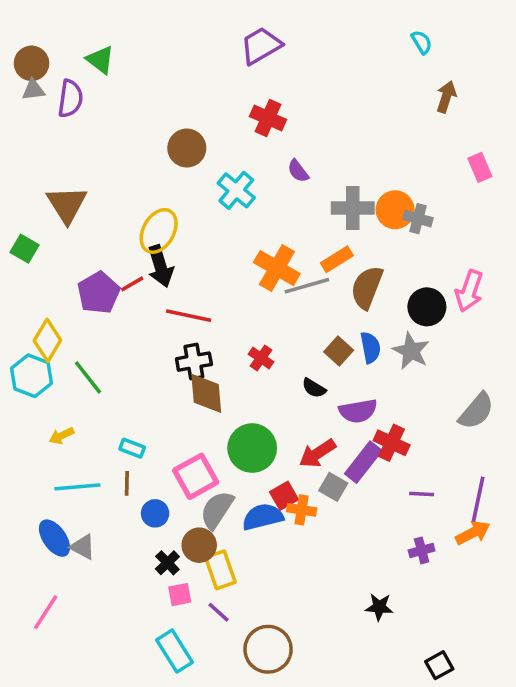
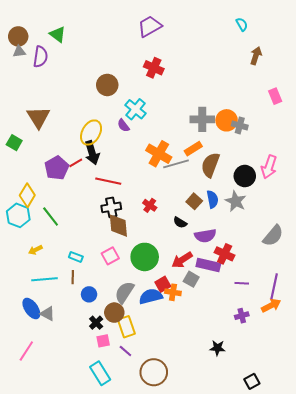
purple semicircle: (298, 171) -> (123, 125), moved
purple rectangle: (363, 462) -> (208, 265), turned 65
pink square: (196, 476) -> (110, 256), moved, size x0.7

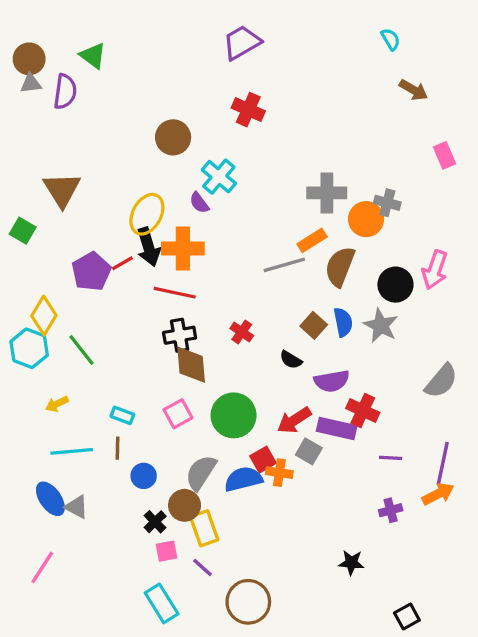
brown arrow: (256, 56) -> (413, 90), turned 102
orange circle: (227, 120) -> (366, 219), moved
orange cross: (159, 154) -> (183, 249), moved, turned -30

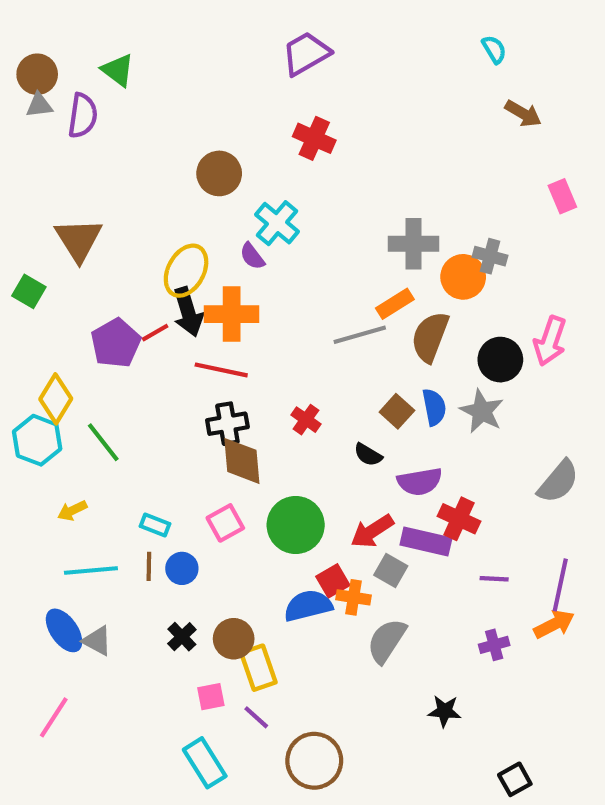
gray semicircle: (201, 473) -> (387, 641), moved
blue circle: (144, 476) -> (182, 568), moved
black cross: (155, 522) -> (182, 637), moved

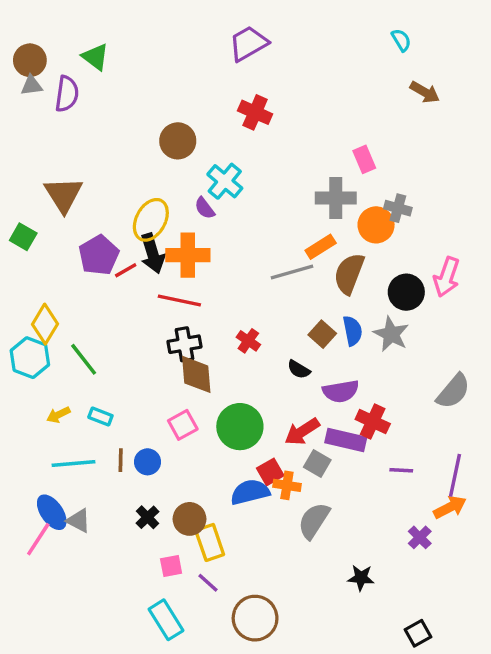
pink rectangle: (562, 196) -> (364, 159), moved
purple pentagon: (116, 343) -> (99, 255), moved
cyan rectangle: (155, 525) -> (100, 416), moved
purple cross: (494, 645) -> (420, 537), moved, turned -30
pink line: (54, 717) -> (38, 539), moved

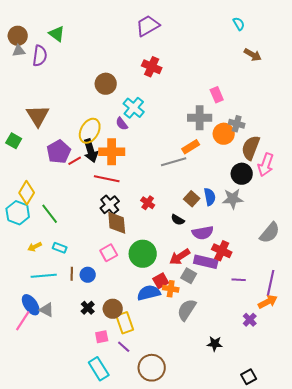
brown semicircle: (349, 274) -> (251, 148), moved
gray star: (391, 334) -> (233, 199), turned -30
black cross: (184, 344) -> (110, 205), turned -30

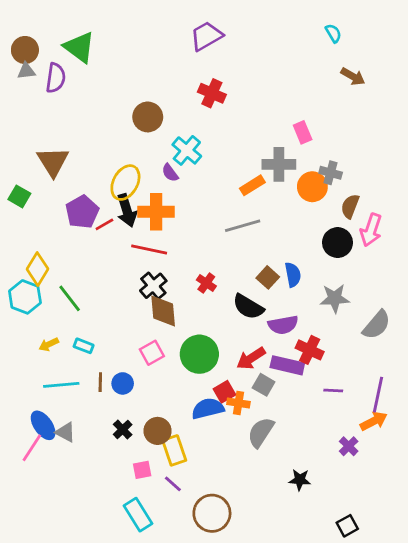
green triangle: (57, 34) -> (79, 47), size x1.4
orange rectangle: (191, 147) -> (252, 185), moved
brown semicircle: (251, 148) -> (350, 206), size x0.7
gray star: (233, 199) -> (335, 298), moved
black semicircle: (178, 220) -> (248, 307), size x1.6

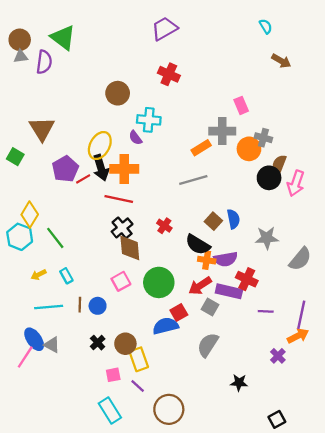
cyan cross: (187, 150) -> (149, 120), turned -35
black circle: (338, 243) -> (269, 178), moved
cyan rectangle: (84, 346) -> (66, 276), turned 40
orange cross: (238, 403) -> (207, 260), moved

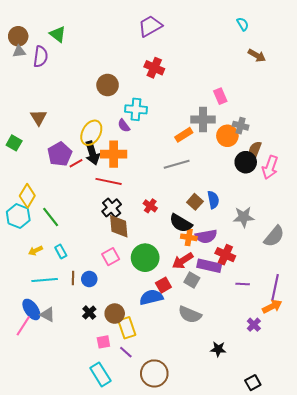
green triangle: (63, 38) -> (58, 34), size x0.7
brown triangle: (42, 129) -> (38, 118), size x0.7
gray semicircle: (208, 345) -> (190, 315), turned -100

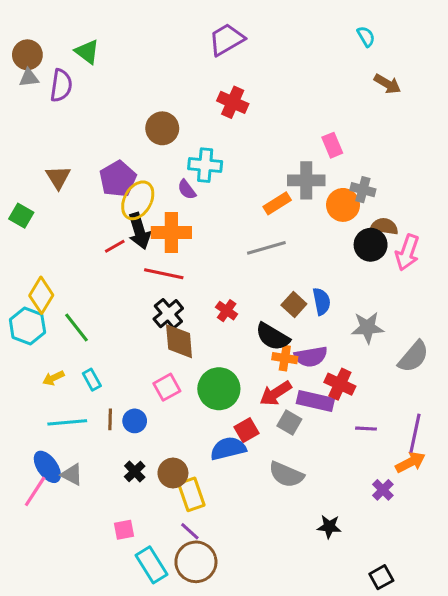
brown semicircle: (255, 150) -> (384, 226), turned 78
purple pentagon: (60, 154) -> (118, 179), moved
pink square: (103, 342) -> (124, 530), moved
brown circle: (154, 373) -> (196, 562), moved

